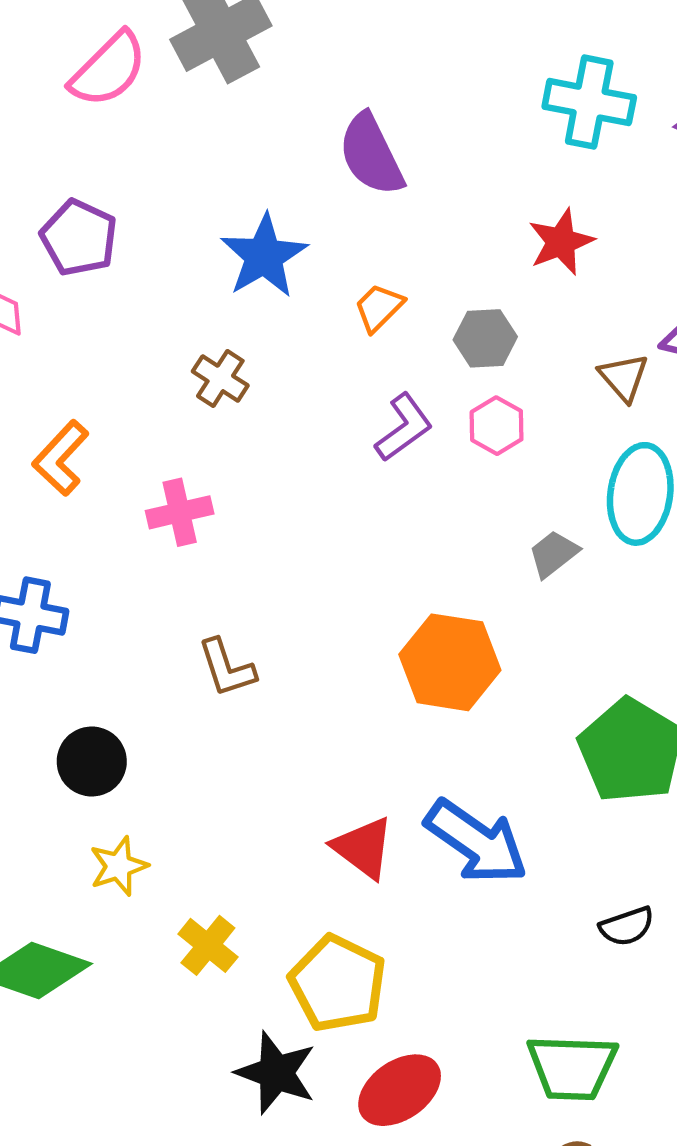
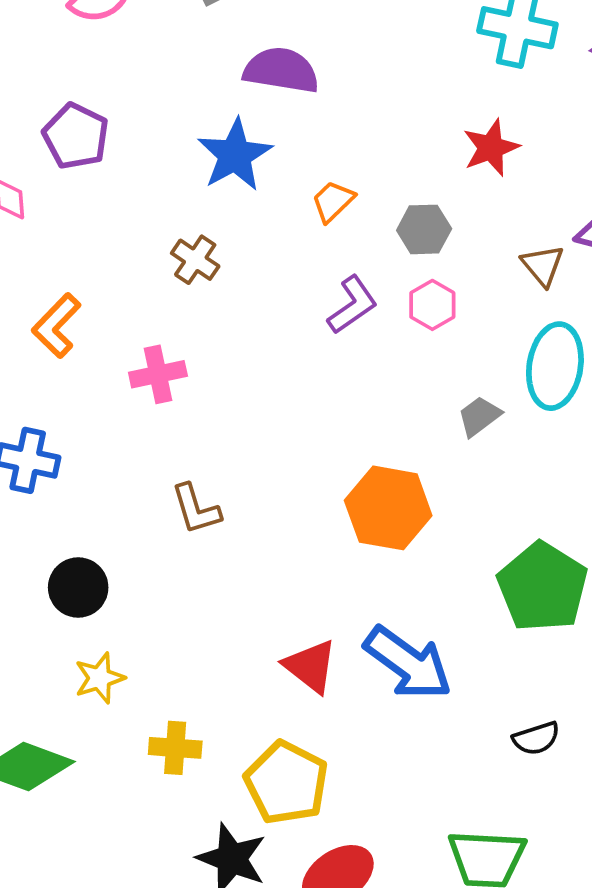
purple semicircle: (371, 155) -> (281, 70), moved, turned 124
yellow cross: (208, 945) -> (175, 748), turned -36

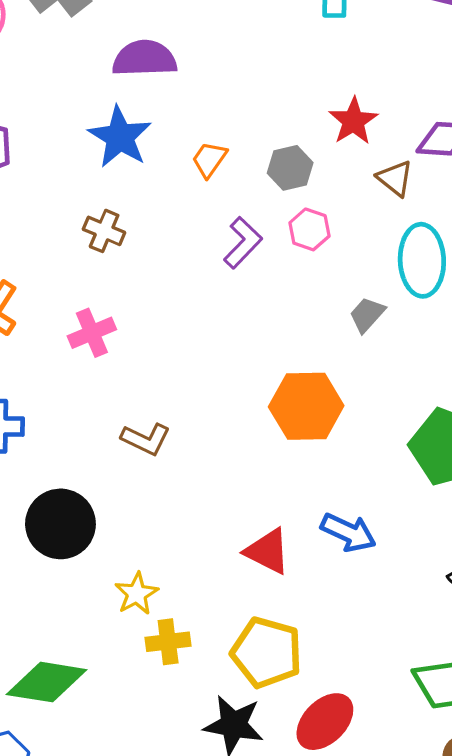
red star: (491, 148) -> (353, 121), moved
brown L-shape: (196, 509) -> (146, 439), turned -36
black circle: (78, 587) -> (60, 524), size x1.4
blue arrow: (408, 663) -> (348, 532), size x0.7
yellow star: (100, 678) -> (137, 594), moved

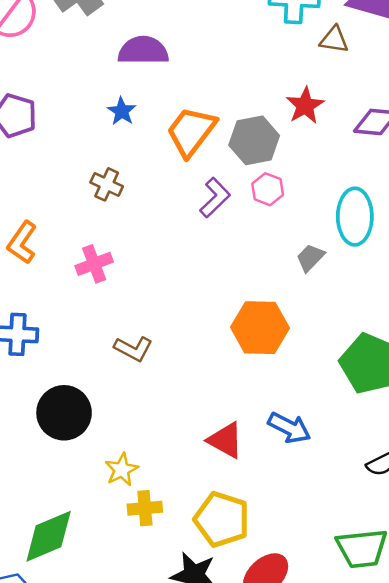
blue star: (120, 137) -> (122, 111), size x0.6
orange trapezoid: (209, 159) -> (191, 131), size x1.8
gray hexagon: (290, 168) -> (254, 140), size x1.4
brown triangle: (395, 178) -> (334, 40), moved, turned -32
green diamond: (47, 682) -> (49, 536), turned -34

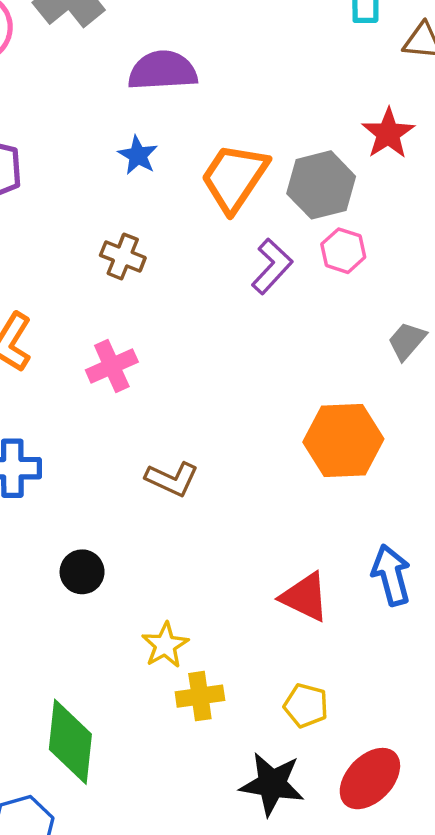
black circle: (64, 413) -> (82, 572), size x0.6
blue arrow: (289, 428) -> (391, 575), turned -129
yellow pentagon: (222, 519) -> (306, 706), size x0.6
green diamond: (49, 536) -> (70, 742), turned -58

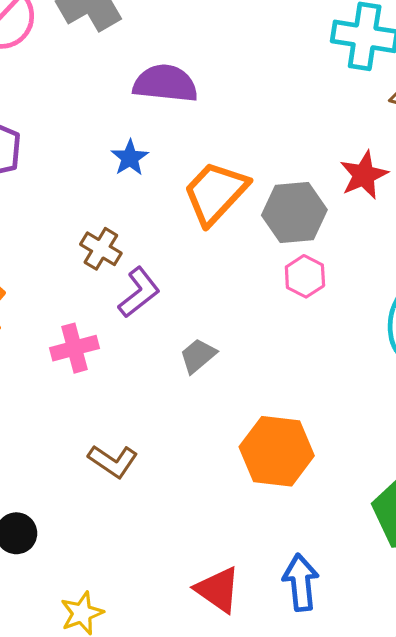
purple L-shape: (272, 266) -> (139, 292), moved
gray trapezoid: (407, 341) -> (198, 356), moved

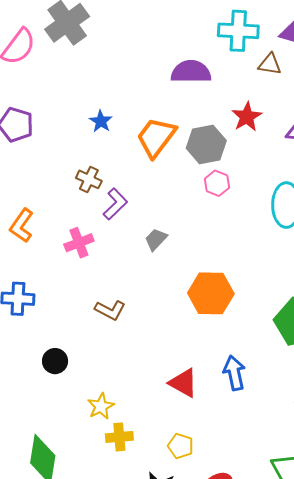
purple semicircle: (165, 83) -> (191, 72), moved

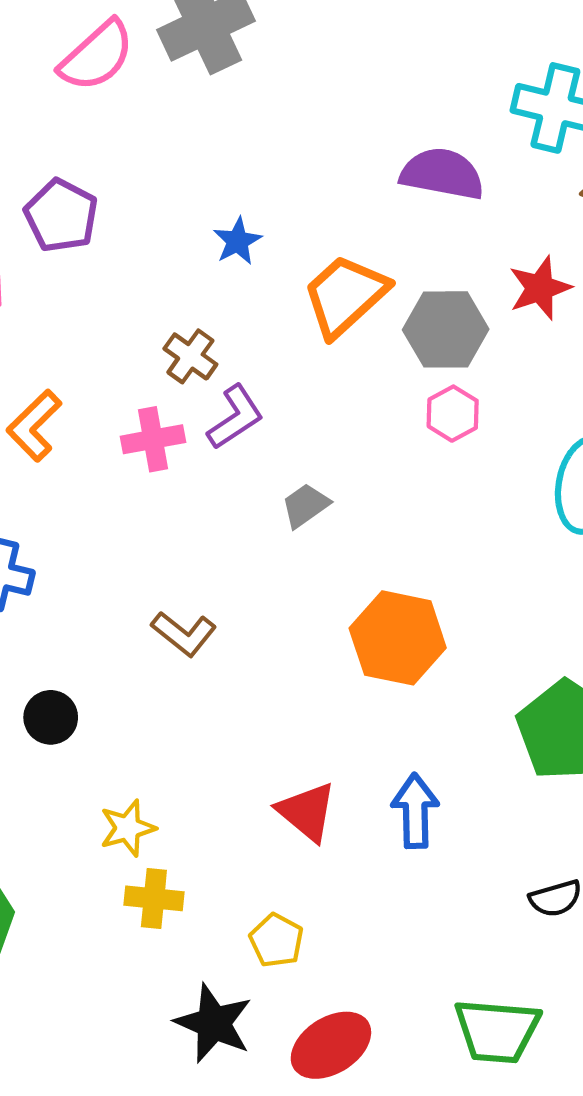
pink cross: (79, 243) -> (153, 439), moved

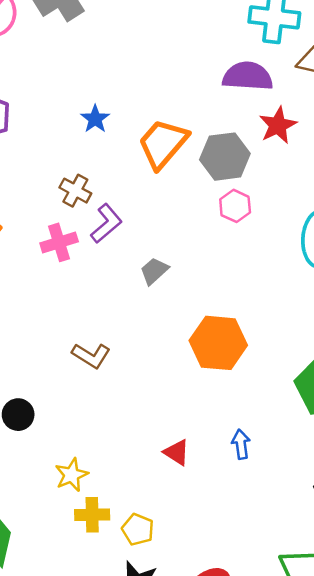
purple semicircle: (442, 174) -> (248, 76), moved
blue arrow: (415, 811) -> (241, 444), size x0.7
red triangle: (307, 812) -> (177, 452), size x0.7
yellow pentagon: (276, 940) -> (138, 529), moved

